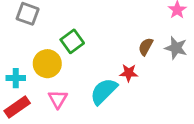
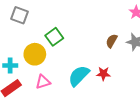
red star: (129, 73) -> (103, 74), moved
pink triangle: (58, 99) -> (43, 82), turned 42

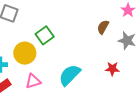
brown semicircle: (112, 41) -> (103, 27), moved
red star: (103, 74) -> (112, 69), moved

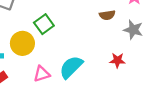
brown semicircle: (103, 27) -> (107, 15), turned -128
pink triangle: (33, 81) -> (42, 74), moved

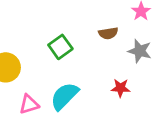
green square: (44, 24) -> (60, 47), moved

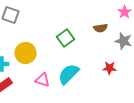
pink triangle: (29, 104) -> (43, 80), turned 35

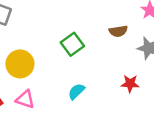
cyan semicircle: (69, 74) -> (76, 91), size x0.6
pink triangle: (43, 80) -> (25, 99), moved

